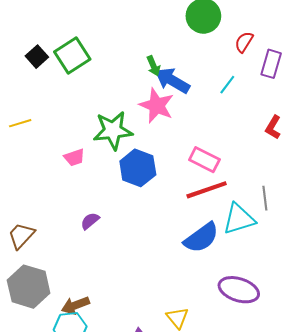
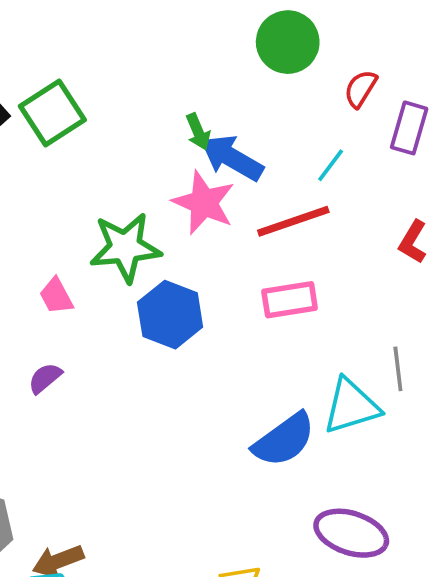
pink trapezoid: (74, 158) -> (56, 296), turned 80
pink rectangle: (204, 160) -> (290, 300), turned -36
red line: (207, 190) -> (293, 221), moved
purple semicircle: (90, 221) -> (45, 378), moved

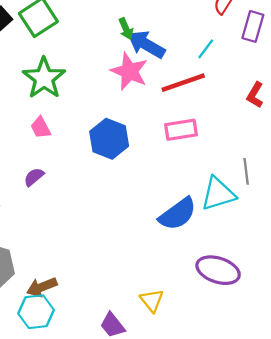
green star: (125, 247) -> (44, 78), moved, turned -30

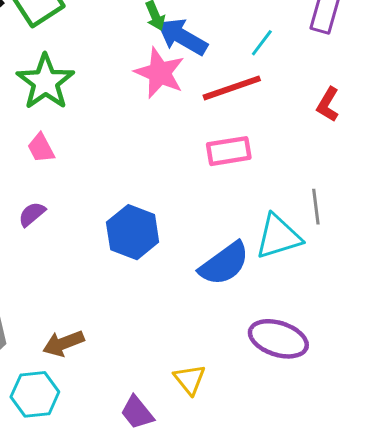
blue hexagon: (109, 139) -> (133, 232), moved
brown arrow: (42, 287) -> (63, 343), moved

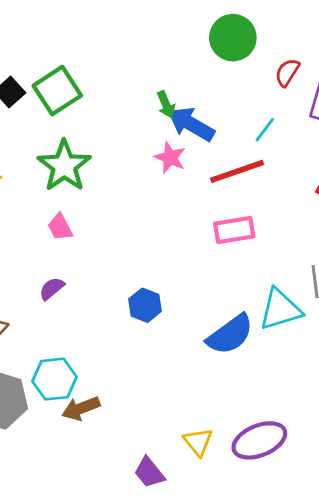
pink star: (160, 73) -> (170, 157), size x0.7
blue hexagon: (133, 232) -> (145, 305), size x0.7
purple ellipse: (278, 339) -> (259, 440), moved, turned -40
cyan hexagon: (35, 394) -> (54, 379), moved

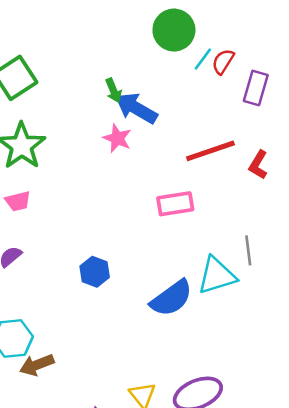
cyan line: (265, 130) -> (203, 59), moved
red line: (237, 171) -> (210, 151), moved
pink trapezoid: (60, 227) -> (18, 201), turned -76

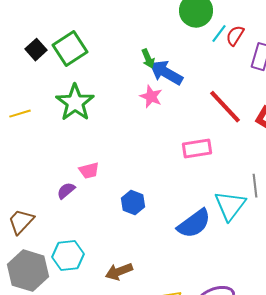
red line: (210, 151) -> (225, 107), turned 66
pink trapezoid: (18, 201) -> (89, 171), moved
cyan triangle: (217, 276) -> (230, 206), turned -36
brown arrow: (37, 365) -> (119, 272), moved

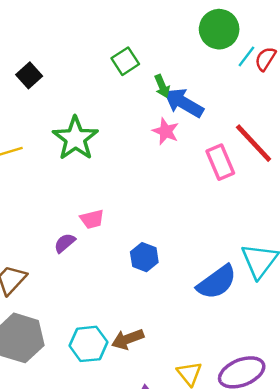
green square: (70, 49) -> (125, 61), moved, size x0.7
pink rectangle: (197, 149) -> (220, 162), moved, turned 76
cyan hexagon: (68, 256) -> (88, 344), moved

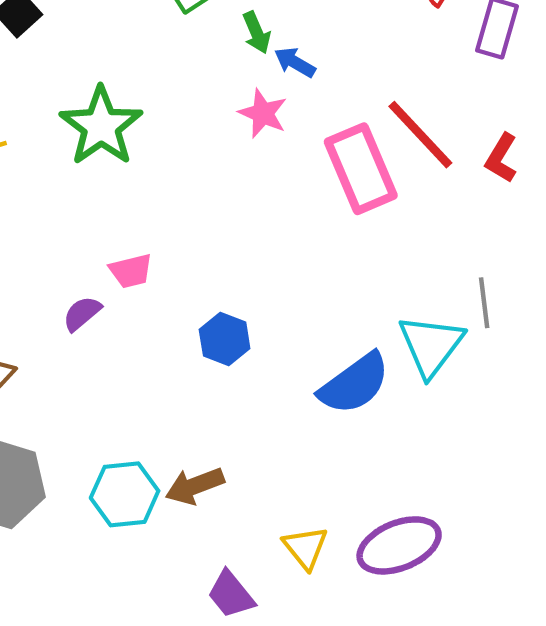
blue arrow: (183, 103) -> (295, 62), size x0.6
pink rectangle: (220, 162) -> (361, 169), size x1.4

